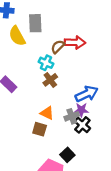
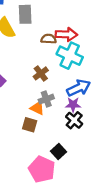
brown semicircle: (58, 47) -> (49, 39), turned 48
cyan cross: (46, 63) -> (70, 56), moved, size x1.6
gray cross: (72, 116) -> (46, 99), moved

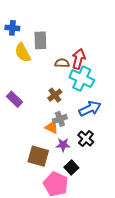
red arrow: (66, 34) -> (79, 59), turned -78
purple star: (73, 105) -> (63, 145), moved
brown square: (30, 125) -> (38, 156), moved, size x1.5

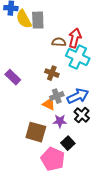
yellow semicircle: (23, 53) -> (24, 19), moved
brown cross: (55, 95) -> (52, 73), turned -32
blue arrow: (90, 109) -> (78, 96), moved

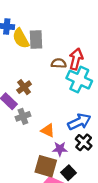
brown cross: (52, 73) -> (24, 87), moved, turned 32
gray cross: (57, 96) -> (23, 116), moved
brown square: (36, 132) -> (46, 166), moved

